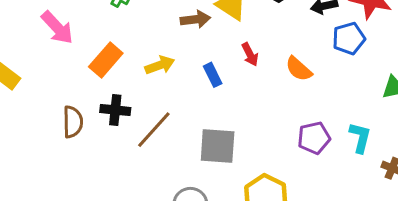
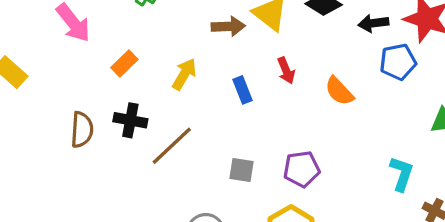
orange rectangle: (106, 60) -> (124, 63), size x0.7
yellow arrow: (160, 65) -> (184, 74), turned -44
purple pentagon: (314, 138) -> (302, 169), moved
gray square: (218, 146) -> (242, 170), size x0.6

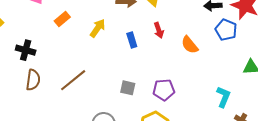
blue pentagon: (398, 62) -> (226, 30), turned 30
black cross: (130, 120) -> (26, 50), moved
brown semicircle: (82, 130) -> (33, 80), moved
brown line: (172, 146) -> (73, 80), moved

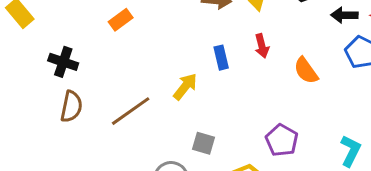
yellow arrow: (98, 28) -> (185, 87), moved
gray square: (128, 88) -> (203, 143), moved
purple pentagon: (164, 90) -> (282, 140), moved, turned 30

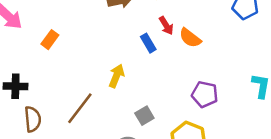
blue rectangle: (221, 58) -> (148, 43), moved
orange semicircle: (306, 71) -> (190, 38), moved
gray square: (203, 143) -> (144, 116), turned -30

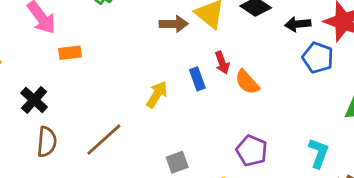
orange rectangle: (50, 40) -> (70, 53), moved, turned 36
yellow arrow: (116, 76) -> (157, 94), moved
black cross: (15, 86) -> (34, 100), turned 30

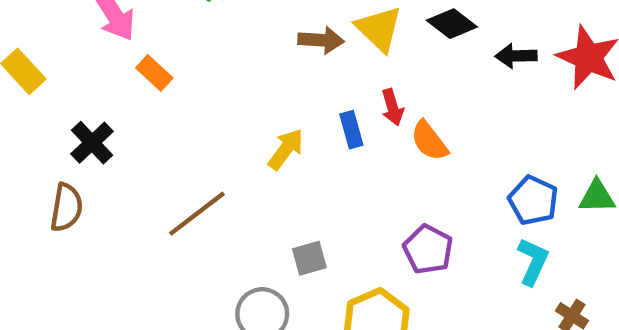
orange rectangle: (70, 53) -> (154, 73), turned 45
blue pentagon: (318, 58) -> (533, 200), moved
brown semicircle: (47, 142) -> (66, 208), moved

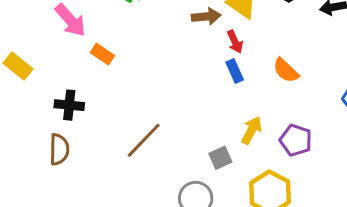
red arrow: (392, 107) -> (235, 42), moved
black cross: (92, 143) -> (69, 105), turned -32
yellow arrow: (286, 149) -> (252, 130), moved

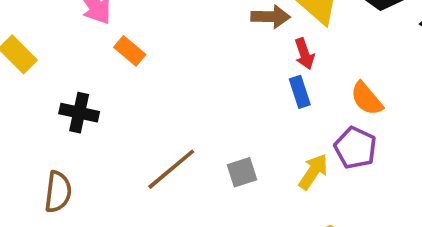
purple pentagon: (296, 140) -> (355, 148), moved
brown semicircle: (59, 149) -> (58, 192), moved
gray square: (220, 158) -> (242, 172), moved

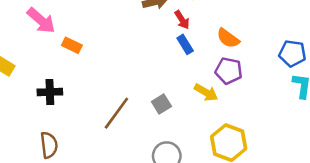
yellow arrow: (313, 172) -> (206, 92), turned 100

